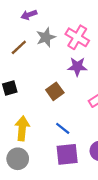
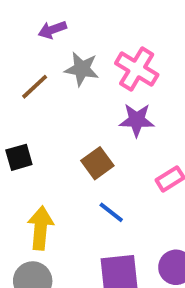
gray star: (46, 37) -> (82, 69), turned 30
blue line: (63, 128) -> (111, 212), moved

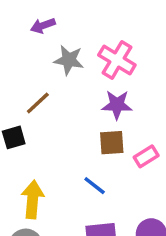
brown line: (35, 87) -> (38, 103), moved
brown square: (97, 163) -> (112, 143), moved, turned 32

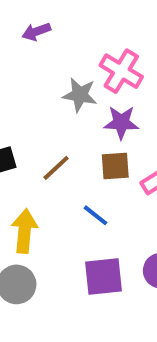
gray star: (69, 60) -> (80, 95), moved
brown line: (38, 103) -> (56, 168), moved

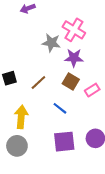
brown square: (115, 166) -> (71, 81), turned 35

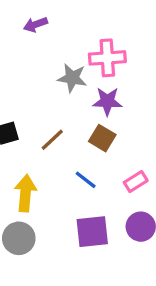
pink cross: (74, 30) -> (107, 58), turned -35
pink rectangle: (92, 90) -> (136, 182), moved

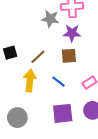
brown square: (102, 138) -> (69, 56), turned -35
yellow arrow: (25, 193) -> (30, 81), moved

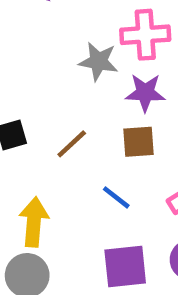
yellow arrow: (30, 81) -> (34, 222), moved

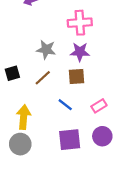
gray star: (98, 61) -> (46, 50), moved

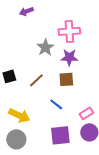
gray star: (46, 50) -> (45, 47), moved, turned 30
pink rectangle: (99, 106) -> (86, 113), moved
yellow arrow: (24, 117) -> (19, 115), turned 110

